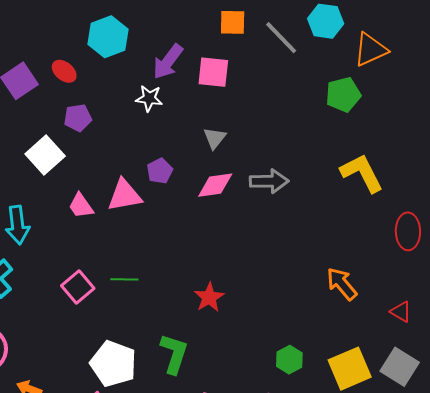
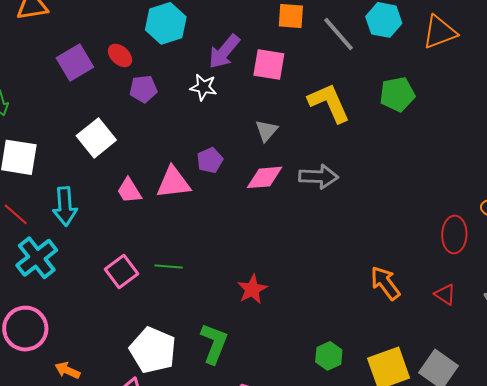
orange triangle: (371, 50) -> (440, 32), moved
purple pentagon: (78, 118) -> (143, 89), moved
yellow L-shape: (362, 173) -> (329, 103), moved
red triangle: (401, 312) -> (445, 294), moved

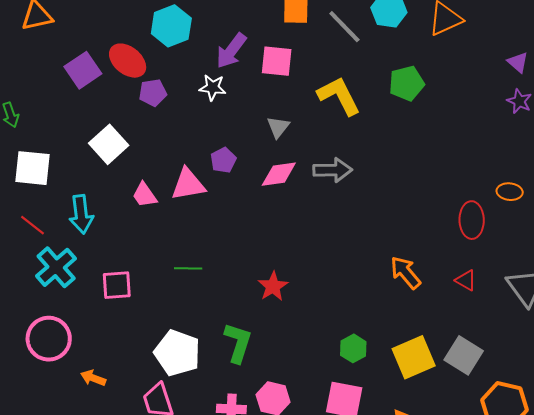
red ellipse: (120, 55) -> (128, 61), size x1.5
pink square: (121, 272) -> (117, 285), moved, turned 36

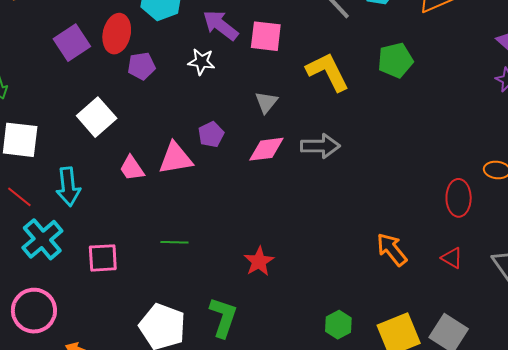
purple arrow: (231, 51) -> (221, 25), turned 90
red ellipse: (128, 61) -> (117, 34), turned 63

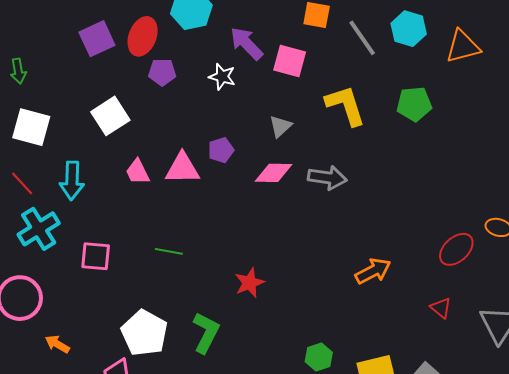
red ellipse: (459, 198) -> (456, 249), turned 39
orange arrow: (392, 249) -> (373, 271), moved, turned 93

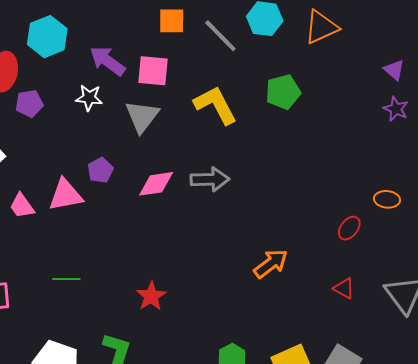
gray triangle: (280, 126) -> (142, 116), moved, size x1.5
red ellipse: (456, 249) -> (349, 228), size x0.7

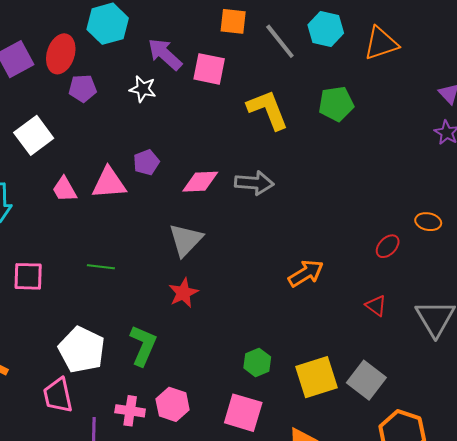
gray triangle: (142, 116) -> (186, 240), moved

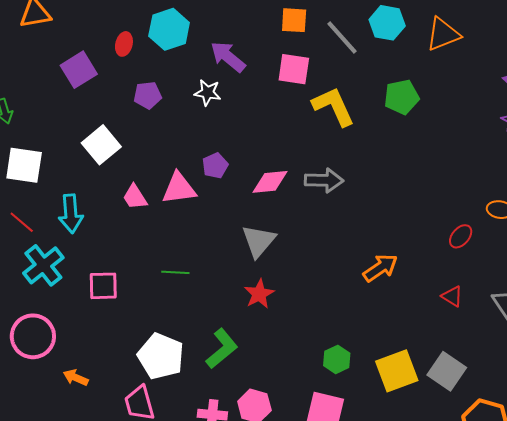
red ellipse: (61, 54) -> (124, 44), moved, size x0.6
pink square: (209, 69) -> (294, 69), moved
green L-shape: (143, 345) -> (222, 349), turned 30

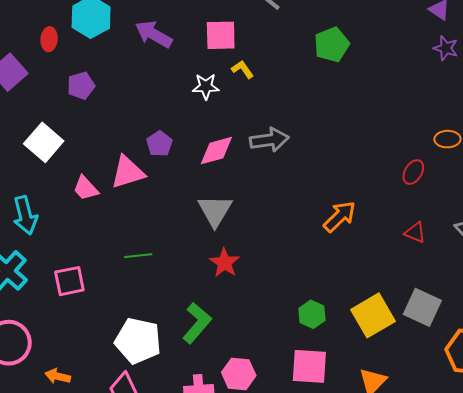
white star: (208, 93) -> (206, 86), moved
yellow L-shape: (334, 106) -> (242, 69), moved, size x0.5

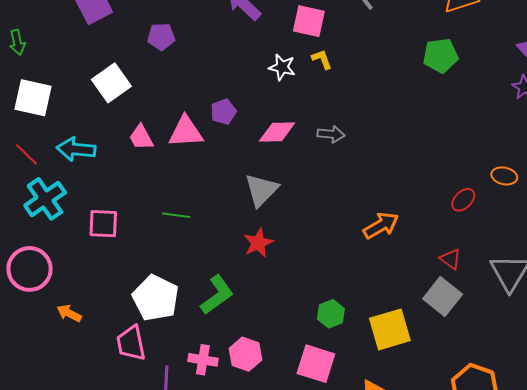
green pentagon: (332, 45) -> (441, 56), moved
gray arrow: (269, 140) -> (331, 134), size x0.7
cyan arrow: (25, 215) -> (76, 149), turned 96
gray square: (422, 307) -> (443, 296), moved

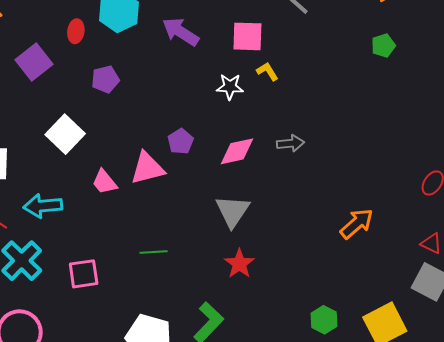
green pentagon: (441, 56) -> (383, 46), size x0.7

